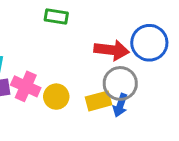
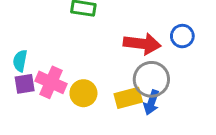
blue circle: (149, 43) -> (182, 36), size x0.6

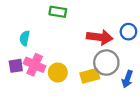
cyan semicircle: (20, 61) -> (25, 38), moved
blue arrow: (151, 102) -> (127, 79), moved

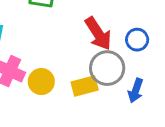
blue circle: (128, 32) -> (137, 40), moved
red arrow: (100, 37) -> (98, 34), turned 50

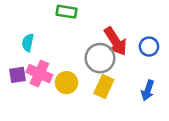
gray circle: (107, 68) -> (100, 58), moved
yellow rectangle: (85, 86) -> (104, 86), turned -50

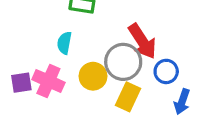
cyan semicircle: (28, 43) -> (64, 43), moved
blue circle: (149, 47) -> (166, 71), moved
yellow circle: (66, 83) -> (93, 76), moved

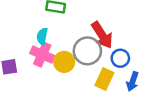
pink cross: (48, 81) -> (42, 55), moved
yellow rectangle: (128, 97) -> (104, 79), moved

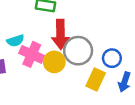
red arrow: (102, 35) -> (61, 34), moved, turned 32
cyan semicircle: (42, 36) -> (15, 41), moved, turned -119

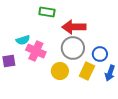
red arrow: (61, 34) -> (74, 27), moved, turned 90
yellow circle: (54, 62) -> (60, 71), moved

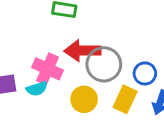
red arrow: (74, 27) -> (83, 51), moved
cyan semicircle: (23, 40) -> (37, 89), moved

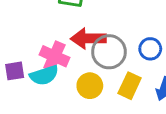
blue circle: (145, 73) -> (150, 49), moved
cyan semicircle: (37, 89) -> (44, 75), size x1.4

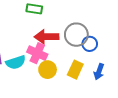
gray circle: (109, 52) -> (76, 35), moved
pink cross: (54, 56) -> (37, 53), moved

